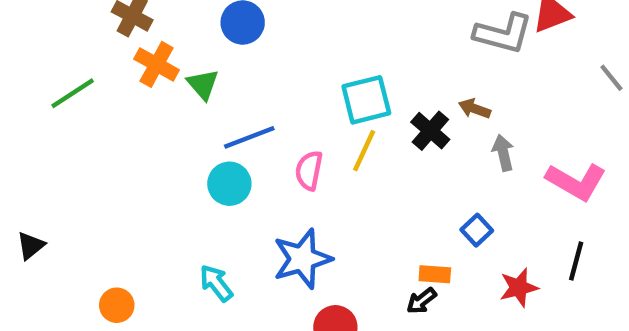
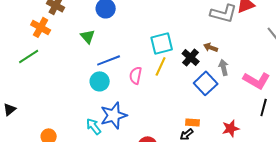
orange cross: (157, 64) -> (41, 27), moved
green line: (73, 93) -> (29, 56), moved
blue square: (477, 230) -> (206, 83), moved, size x1.6
blue star: (302, 259) -> (114, 115), moved
black line: (576, 261) -> (264, 107), moved

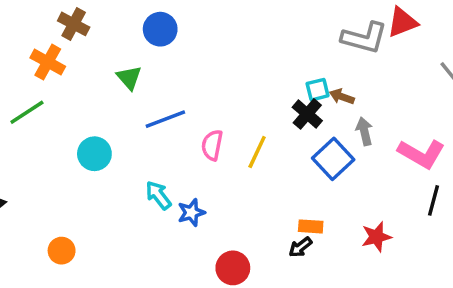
cyan square: (162, 43) -> (318, 90), moved, size x0.6
yellow line: (161, 66) -> (257, 152), moved
cyan circle: (100, 81) -> (94, 154), moved
blue star: (114, 115) -> (191, 213), moved, size x0.6
cyan arrow: (94, 126) -> (158, 195), moved

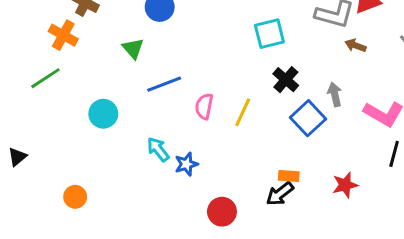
cyan square: (318, 90) -> (269, 34), moved, size x1.5
brown arrow: (342, 97) -> (355, 46), moved
black arrow: (300, 247) -> (280, 194), size x1.4

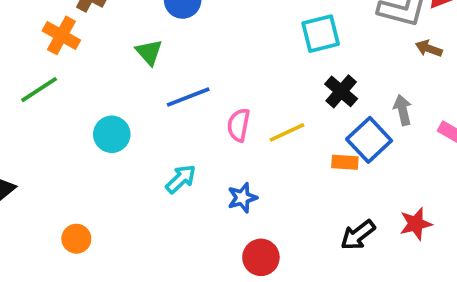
yellow line: (243, 112) -> (287, 132), turned 40
cyan arrow: (158, 149) -> (181, 179), turned 85
blue star: (186, 164) -> (242, 198), moved
orange rectangle: (289, 176) -> (345, 162), moved
black arrow: (280, 194) -> (358, 235), moved

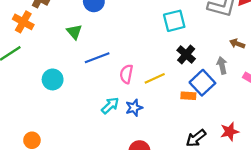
brown arrow: (429, 49) -> (237, 44), moved
cyan arrow: (181, 179) -> (110, 106), moved
blue star: (242, 198) -> (134, 108), moved

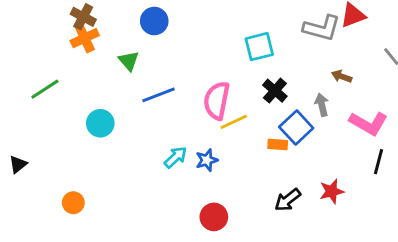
orange cross: (23, 22) -> (85, 38), moved, turned 36
pink semicircle: (126, 74) -> (217, 101), moved, size x1.5

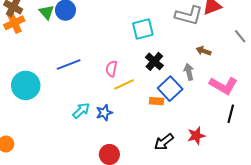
green triangle: (129, 61) -> (47, 12), moved
pink semicircle: (217, 101) -> (111, 69), size x0.6
cyan circle: (100, 123) -> (26, 85), size x1.4

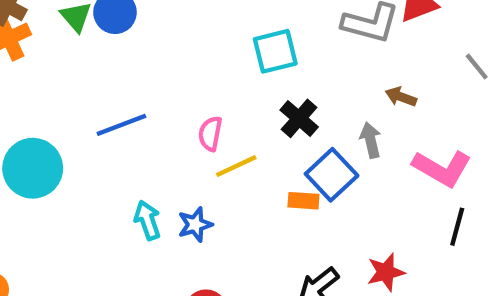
cyan arrow: (81, 111) -> (147, 220), turned -66

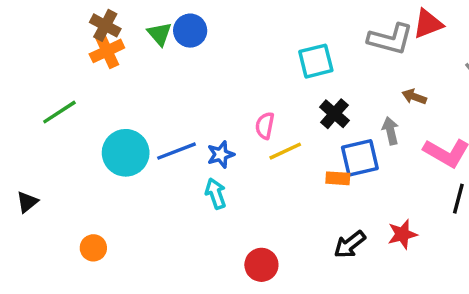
blue line: (121, 125) -> (177, 151), moved
blue square: (332, 175) -> (360, 158), turned 30
blue star: (195, 225) -> (221, 154), moved

